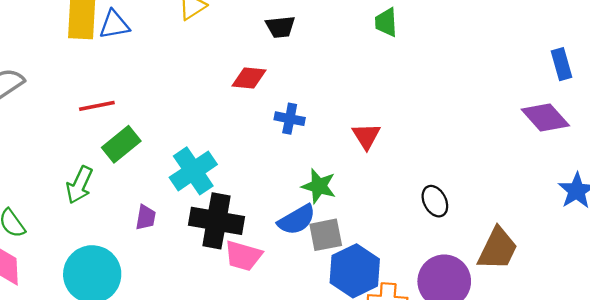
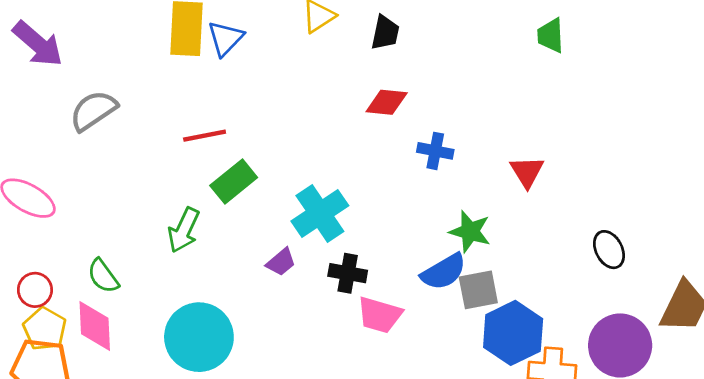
blue triangle: (114, 25) -> (225, 38), turned -36
black trapezoid: (280, 27) -> (385, 33), moved, turned -72
purple trapezoid: (146, 217) -> (281, 262), moved, turned 40
black cross: (217, 221) -> (348, 273), size x0.6

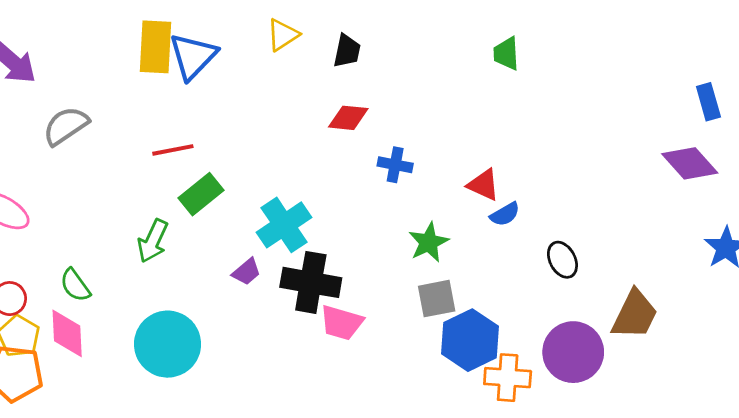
blue triangle: (225, 38) -> (193, 56), size x1.4
red triangle: (527, 172) -> (483, 185), turned -33
green star: (470, 231) -> (429, 242), turned 30
blue semicircle: (444, 272) -> (505, 214), moved, size x0.7
black cross: (348, 273) -> (311, 282), size x1.6

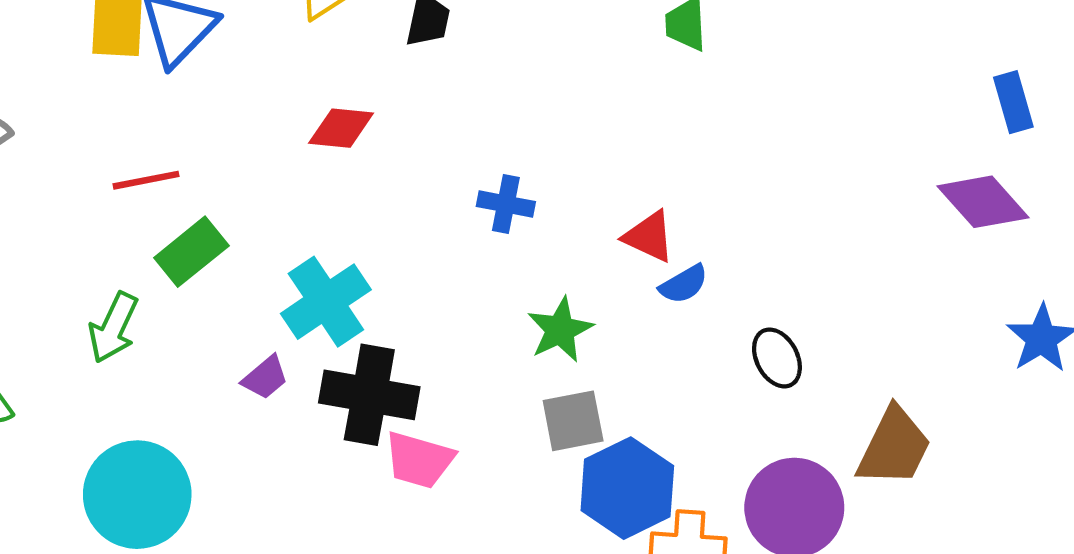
red diamond: (348, 118) -> (341, 128), moved

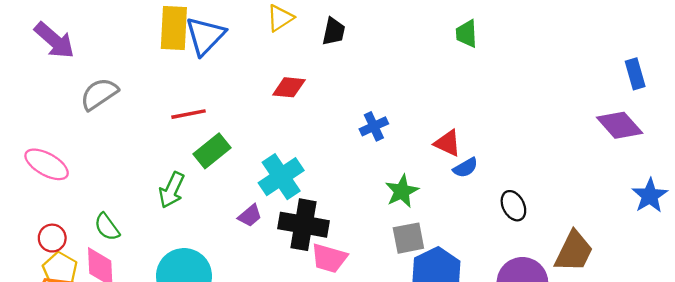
blue cross: (506, 204) -> (374, 126), turned -36

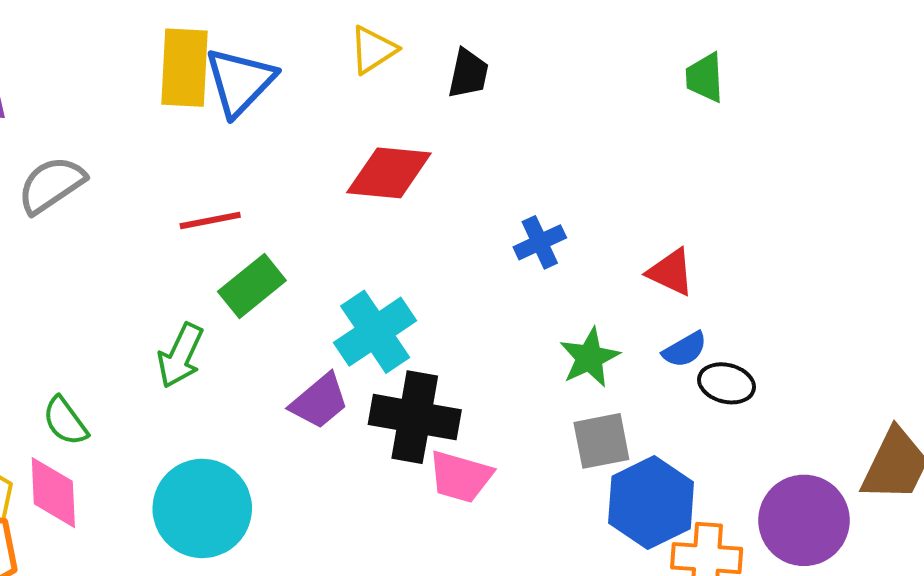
red diamond: (289, 87) -> (389, 173), size x1.4
blue semicircle: (465, 168) -> (685, 350), moved
black ellipse: (513, 206) -> (727, 383), moved, turned -48
purple trapezoid: (250, 216) -> (319, 401), size x1.4

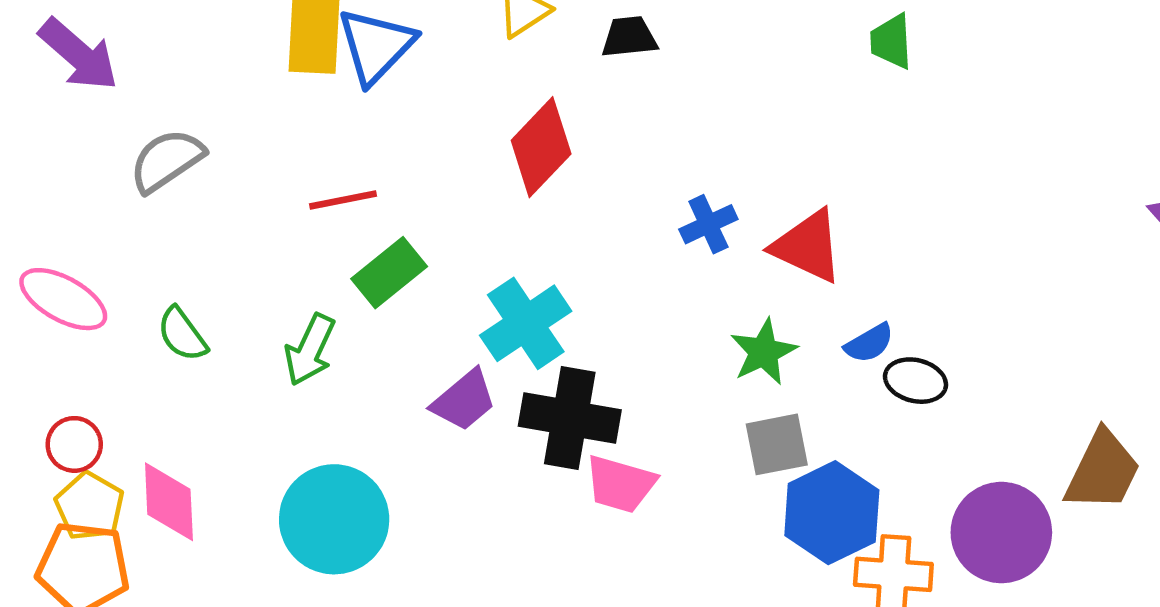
black trapezoid: (468, 74) -> (629, 37), turned -108
red diamond: (389, 173) -> (541, 147), turned -52
red triangle: (671, 272) -> (808, 246), moved, size x1.4
green semicircle: (65, 421) -> (182, 334), moved

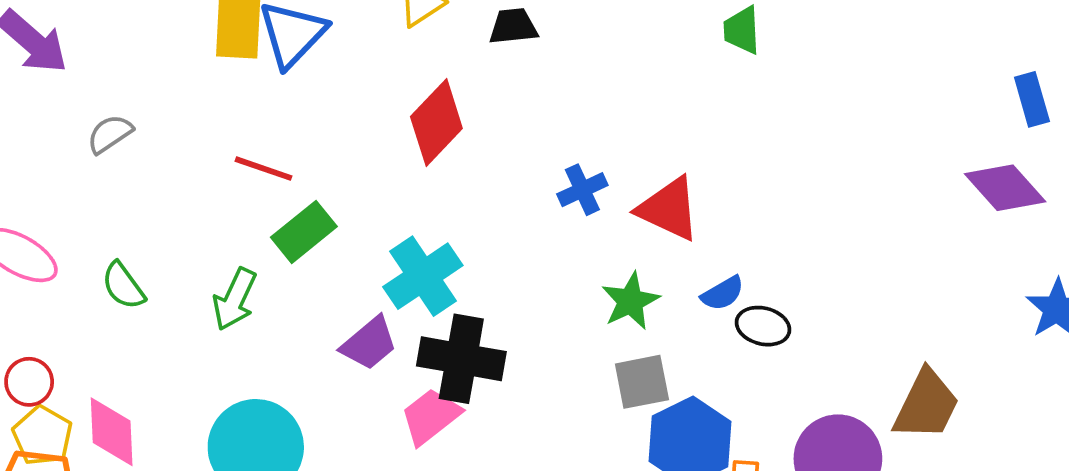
gray semicircle: (167, 160) -> (110, 134), size x0.7
red line: (343, 200) -> (263, 169), turned 30
pink trapezoid: (620, 484) -> (431, 416), moved, turned 126

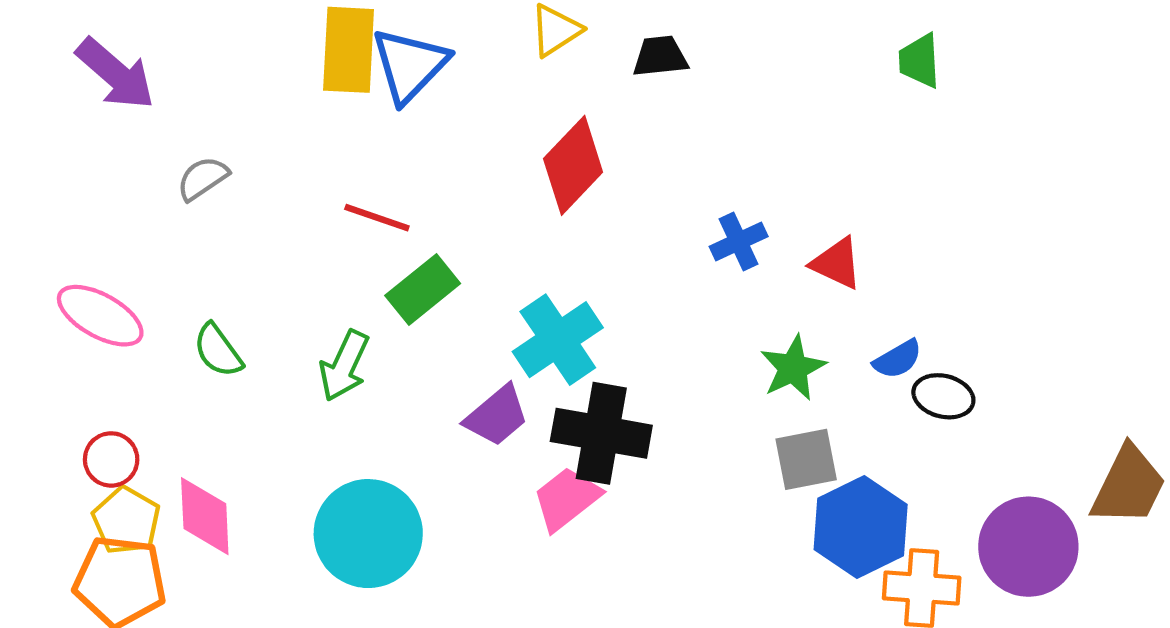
red triangle: (669, 209) -> (837, 263), size x0.7

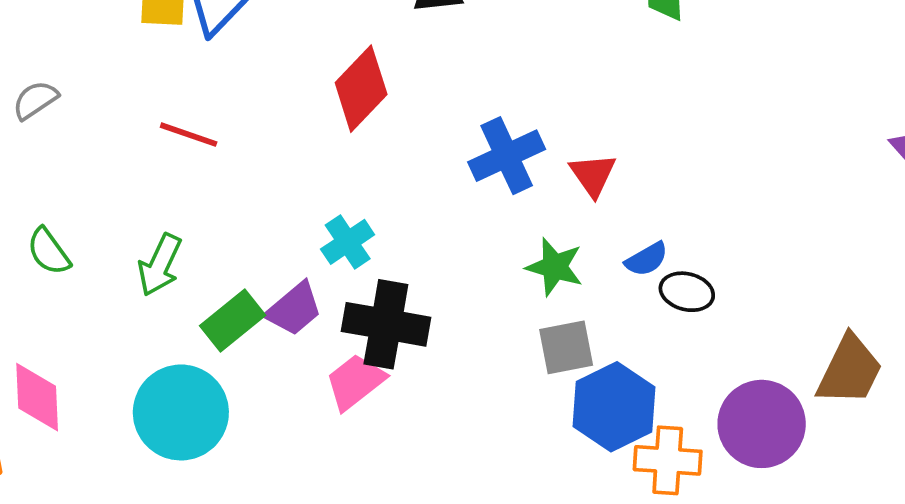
blue cross: (739, 242) -> (507, 156), size x1.5
red triangle: (837, 263) -> (593, 175), turned 30
green rectangle: (423, 290) -> (233, 320), moved
cyan cross: (558, 340) -> (348, 242), size x0.7
green star: (793, 368) -> (555, 267), turned -30

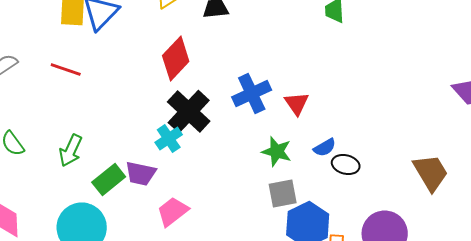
red line: (189, 135) -> (66, 70), moved
purple trapezoid: (294, 309) -> (141, 174), turned 52
black cross: (386, 324) -> (189, 112), moved, turned 33
brown trapezoid: (850, 370) -> (431, 172), moved, turned -57

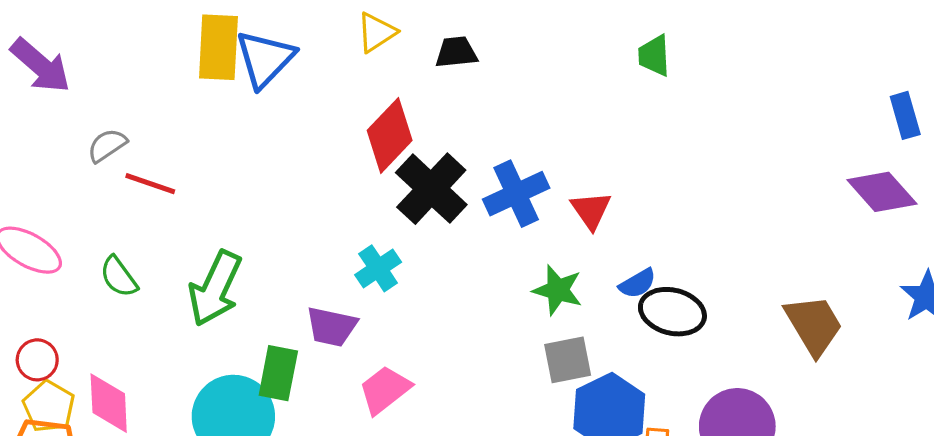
red line: (66, 70) -> (150, 184), moved
black cross: (189, 112) -> (431, 189), moved
green arrow: (71, 150) -> (215, 288), size x1.4
black ellipse: (346, 164) -> (672, 312), size x1.4
green rectangle: (109, 180) -> (278, 373), moved, turned -40

